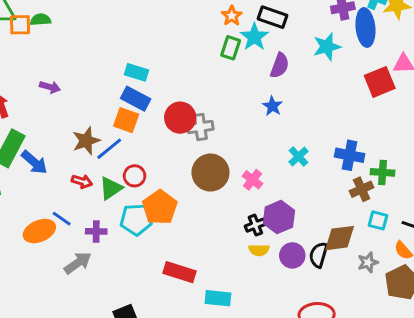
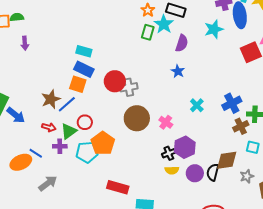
purple arrow: (50, 87) -> (25, 43), moved, turned 72
blue cross: (350, 155) -> (232, 103), turned -36
purple cross: (96, 231) -> (60, 146), moved

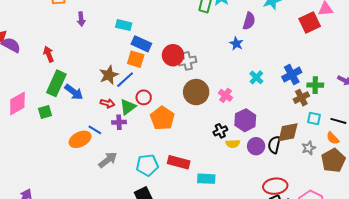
purple semicircle: (182, 43) -> (249, 21), moved
cyan rectangle: (84, 51) -> (124, 25), moved
cyan pentagon: (87, 152) -> (147, 165), moved
black cross: (169, 153) -> (220, 131), moved

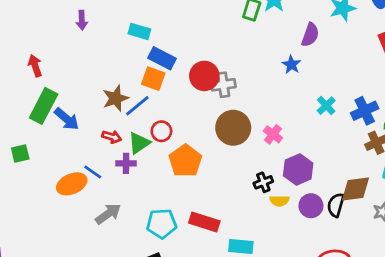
cyan cross: (256, 77) -> (326, 106), moved
green square: (45, 112) -> (20, 153), moved

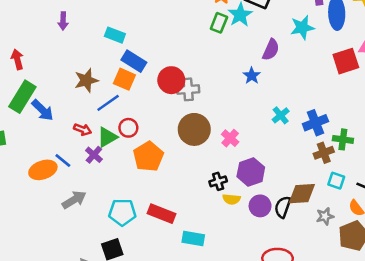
brown star: (115, 98) -> (86, 80), moved
purple cross: (126, 163) -> (94, 155), turned 36

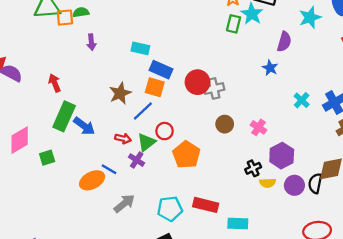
brown circle: (194, 129) -> (225, 124), size x0.6

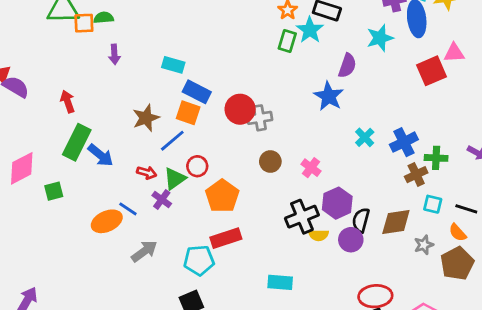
blue star: (270, 68) -> (329, 96), size x1.5
black cross: (253, 168) -> (302, 217), size x1.6
black semicircle: (315, 183) -> (361, 220), moved
red rectangle: (206, 205) -> (226, 238), moved, turned -35

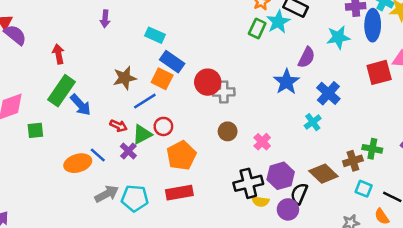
blue cross: (404, 142) -> (328, 93), moved, turned -30
brown diamond: (396, 222) -> (323, 174), moved, turned 44
cyan pentagon: (199, 260) -> (135, 198), moved

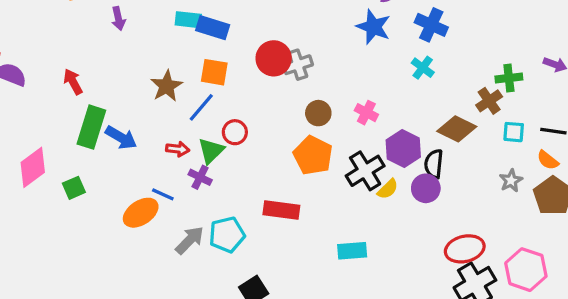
blue rectangle: (172, 62) -> (213, 28), moved
orange pentagon: (181, 155) -> (313, 155), moved
red rectangle: (179, 193) -> (281, 210), turned 35
yellow semicircle: (260, 201) -> (388, 189), turned -35

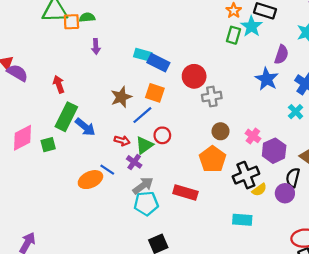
red circle: (274, 58) -> (194, 76), moved
purple hexagon: (403, 149) -> (274, 151), moved
green square: (74, 188) -> (48, 145), moved
gray arrow: (190, 240) -> (143, 186), moved
cyan rectangle: (352, 251) -> (242, 220), moved

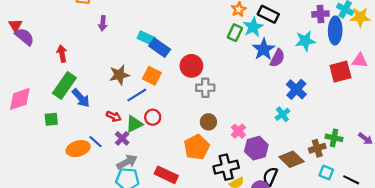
blue star: (267, 79) -> (264, 49), moved
green square: (48, 145) -> (51, 119), moved

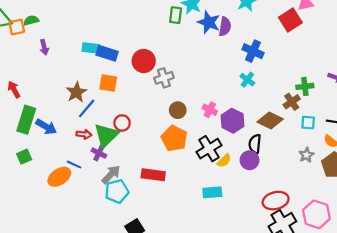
blue line: (137, 95) -> (87, 108), moved
green triangle: (134, 124) -> (106, 135), size x1.4

